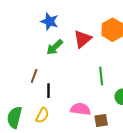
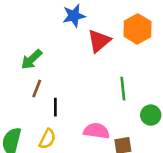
blue star: (50, 21) -> (74, 16), moved, turned -30
green arrow: (55, 47) -> (32, 59), moved

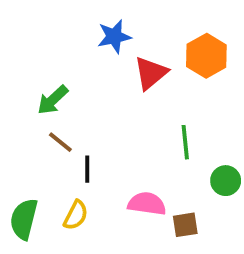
brown line: (37, 89) -> (60, 142), turned -72

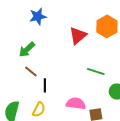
blue star: (114, 37) -> (38, 16), moved
green line: (185, 142) -> (96, 71), turned -66

